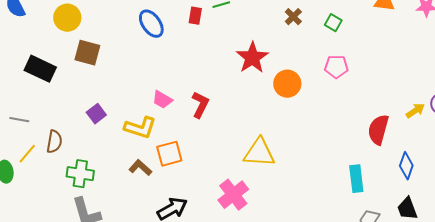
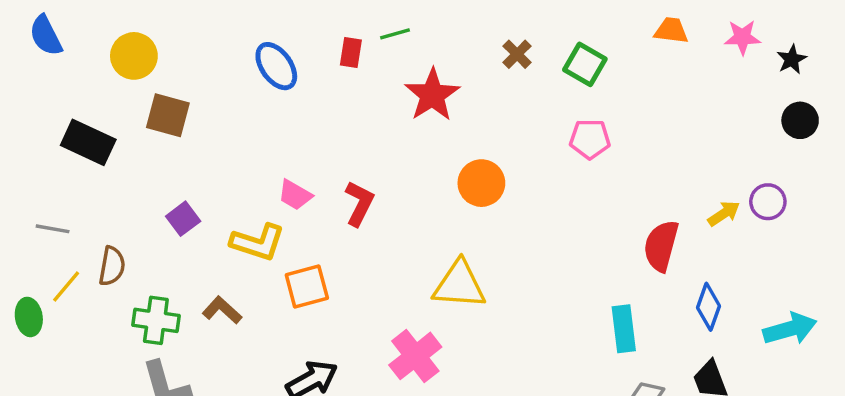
green square: (333, 23) -> (585, 64), size x1.4
red star: (252, 58) -> (432, 95), moved
orange circle: (287, 84) -> (481, 183), moved
brown L-shape: (140, 168) -> (222, 310), moved

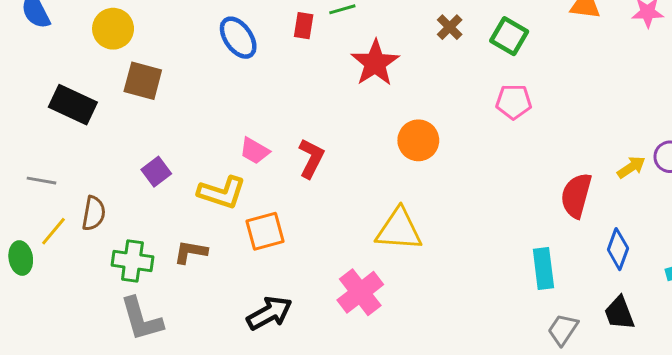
brown L-shape: (222, 310) -> (190, 252), turned -32

